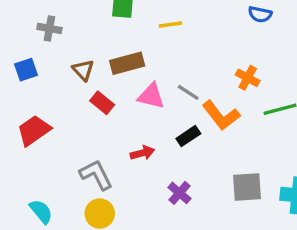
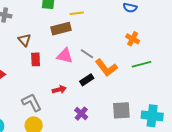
brown rectangle: (127, 63) -> (61, 29), moved
orange cross: (248, 78) -> (133, 39), moved
red rectangle: (102, 103) -> (36, 59), turned 48

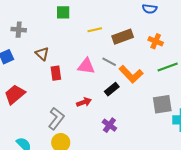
yellow line: (77, 13) -> (95, 30), moved
brown rectangle: (61, 29) -> (123, 37), moved
gray L-shape: (32, 102) -> (56, 118), turned 70
gray square: (121, 110) -> (162, 104), moved

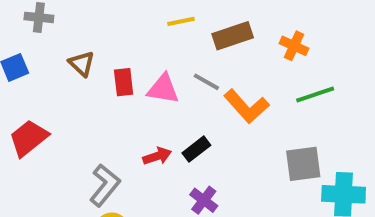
red rectangle: (56, 73) -> (124, 82), moved
black rectangle: (112, 89) -> (196, 149), moved

